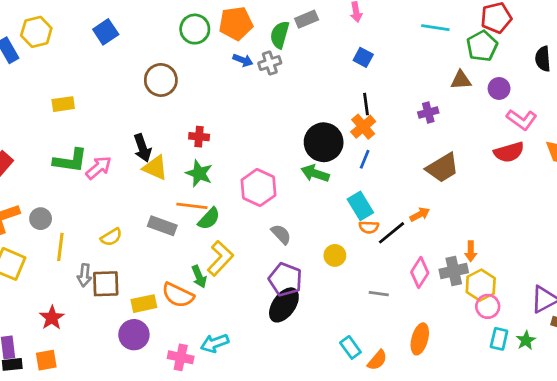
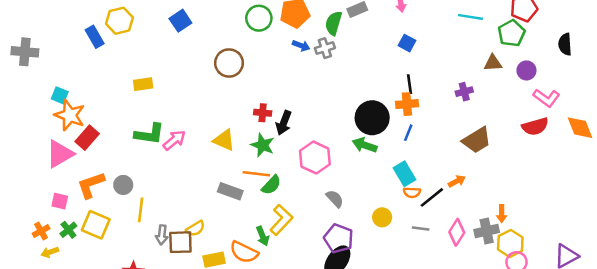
orange cross: (363, 127) -> (407, 104), turned 35
black arrow: (142, 148) -> (284, 123), moved, turned 40
yellow semicircle: (111, 237) -> (195, 229), moved
gray line: (379, 294) -> (421, 229), moved

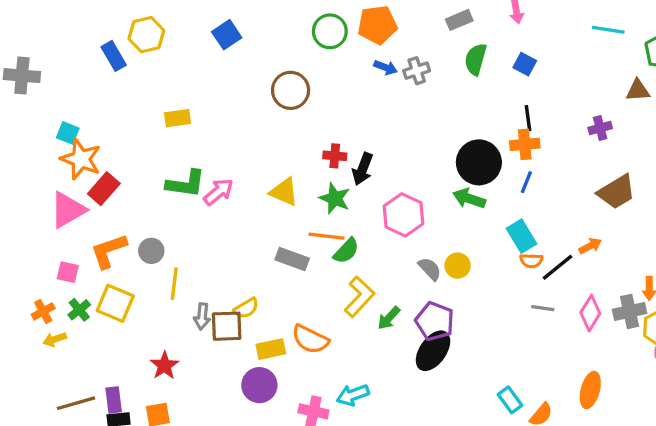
green semicircle: (334, 23) -> (476, 59), moved
yellow circle: (382, 217) -> (458, 266), moved
green arrow: (263, 236) -> (389, 318), moved, turned 66

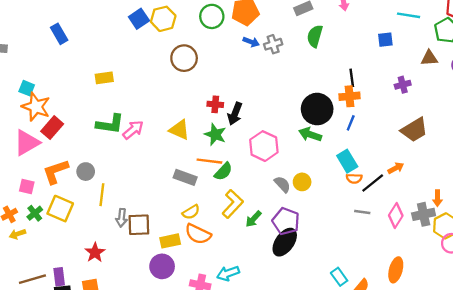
yellow hexagon: (146, 35) -> (163, 19), moved
blue square: (525, 64) -> (385, 40), moved, turned -35
yellow semicircle: (246, 308) -> (191, 212), moved

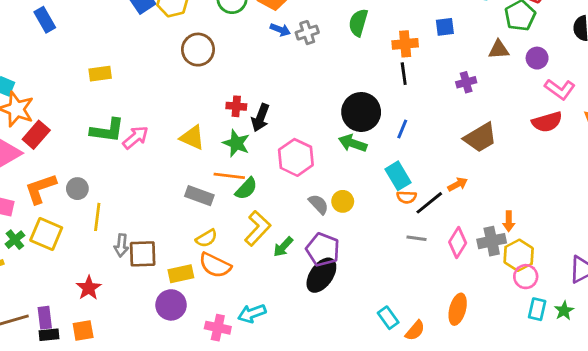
orange cross: (349, 96) -> (405, 44), moved

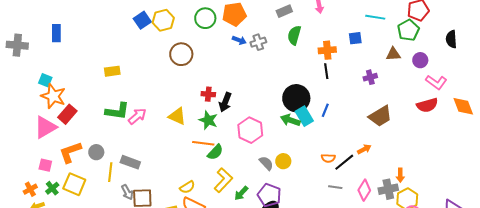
blue rectangle: (45, 20) -> (56, 33), moved, turned 30
cyan rectangle: (398, 176) -> (304, 116), moved
gray rectangle: (199, 196) -> (130, 162), moved
gray arrow: (121, 245) -> (127, 192), turned -35

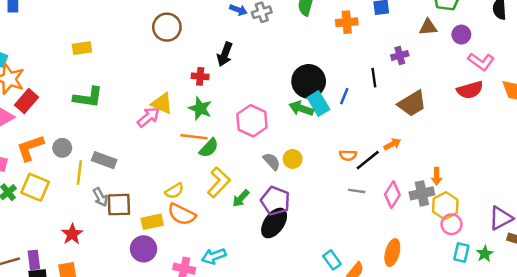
black line: (326, 71) -> (374, 78), moved
black arrow: (225, 102) -> (225, 54), moved
pink arrow: (137, 116) -> (148, 117), moved

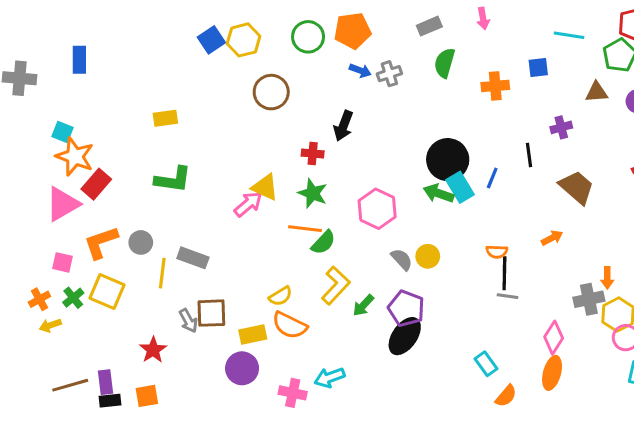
brown trapezoid: (412, 104) -> (577, 187), turned -108
black line: (368, 160) -> (504, 273), moved, turned -50
pink diamond: (392, 195) -> (554, 338), moved
gray arrow: (100, 197) -> (188, 321), moved
cyan rectangle: (332, 260) -> (486, 364), moved

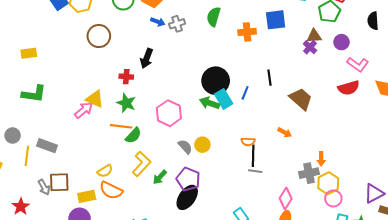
blue square: (538, 68) -> (276, 20), size x1.5
purple cross: (561, 127) -> (310, 47), moved, turned -32
orange arrow: (552, 238) -> (285, 132), turned 56

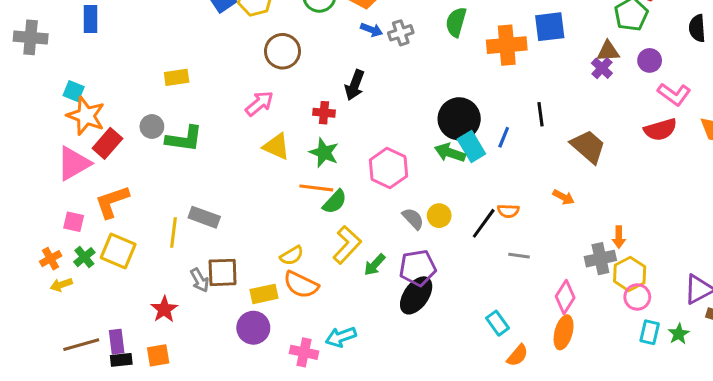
orange cross: (247, 32) -> (507, 45), size x1.4
pink arrow: (84, 110) -> (259, 103), moved
gray circle: (13, 136) -> (152, 127), moved
black line: (253, 156) -> (484, 223), moved, turned 35
purple pentagon: (188, 179) -> (418, 268), turned -30

